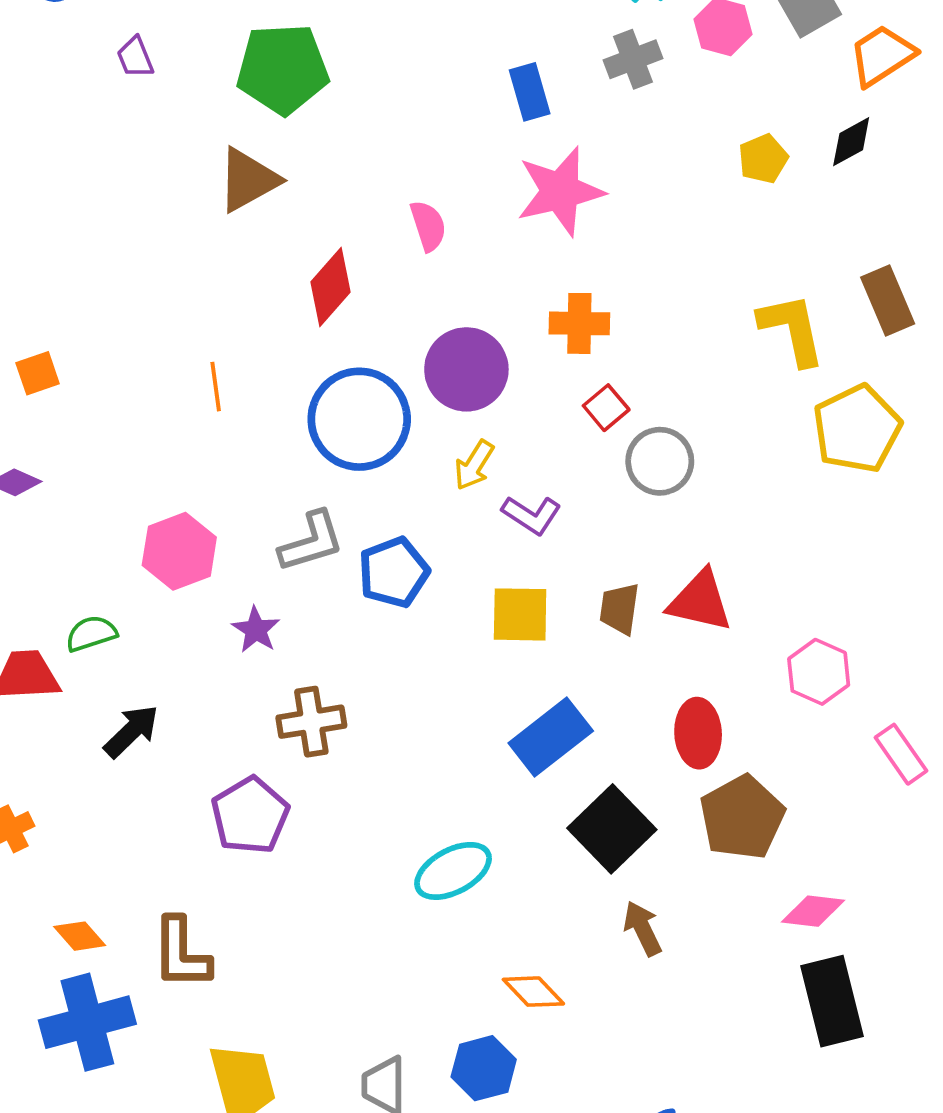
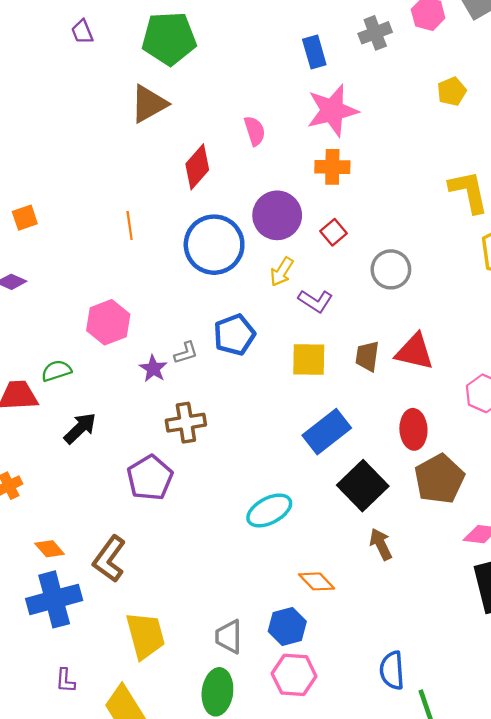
orange cross: (579, 323) -> (332, 167), moved
red square: (606, 408) -> (333, 232), moved
gray L-shape: (311, 542) -> (186, 353), moved, size x0.6
brown L-shape: (181, 953) -> (109, 559), turned 36

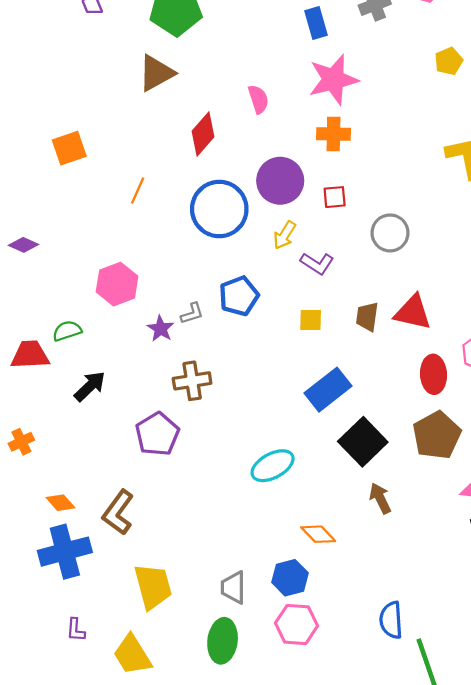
orange square: (25, 218) -> (69, 148), moved, size x1.4
orange line: (130, 225) -> (138, 191), turned 32
red square: (333, 232) -> (335, 197), turned 35
yellow square: (309, 360) -> (311, 320), size x0.7
red ellipse: (413, 429) -> (434, 374), moved

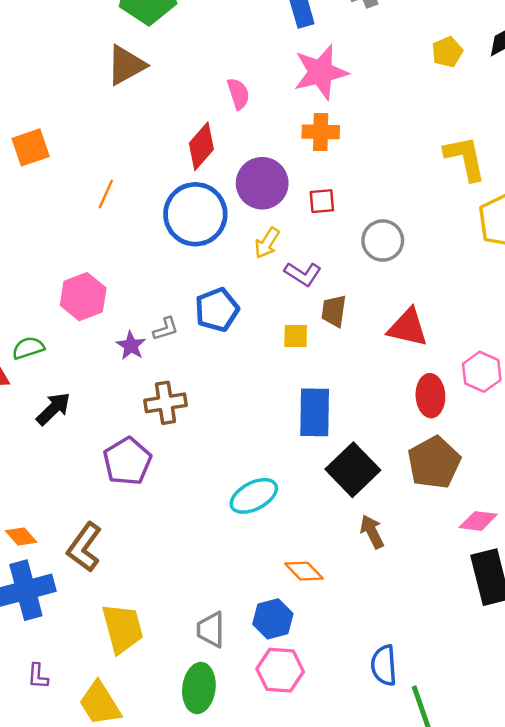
red diamond: (203, 134) -> (201, 146), moved
brown trapezoid: (367, 317) -> (334, 311), moved
blue rectangle: (328, 390) -> (315, 412), turned -51

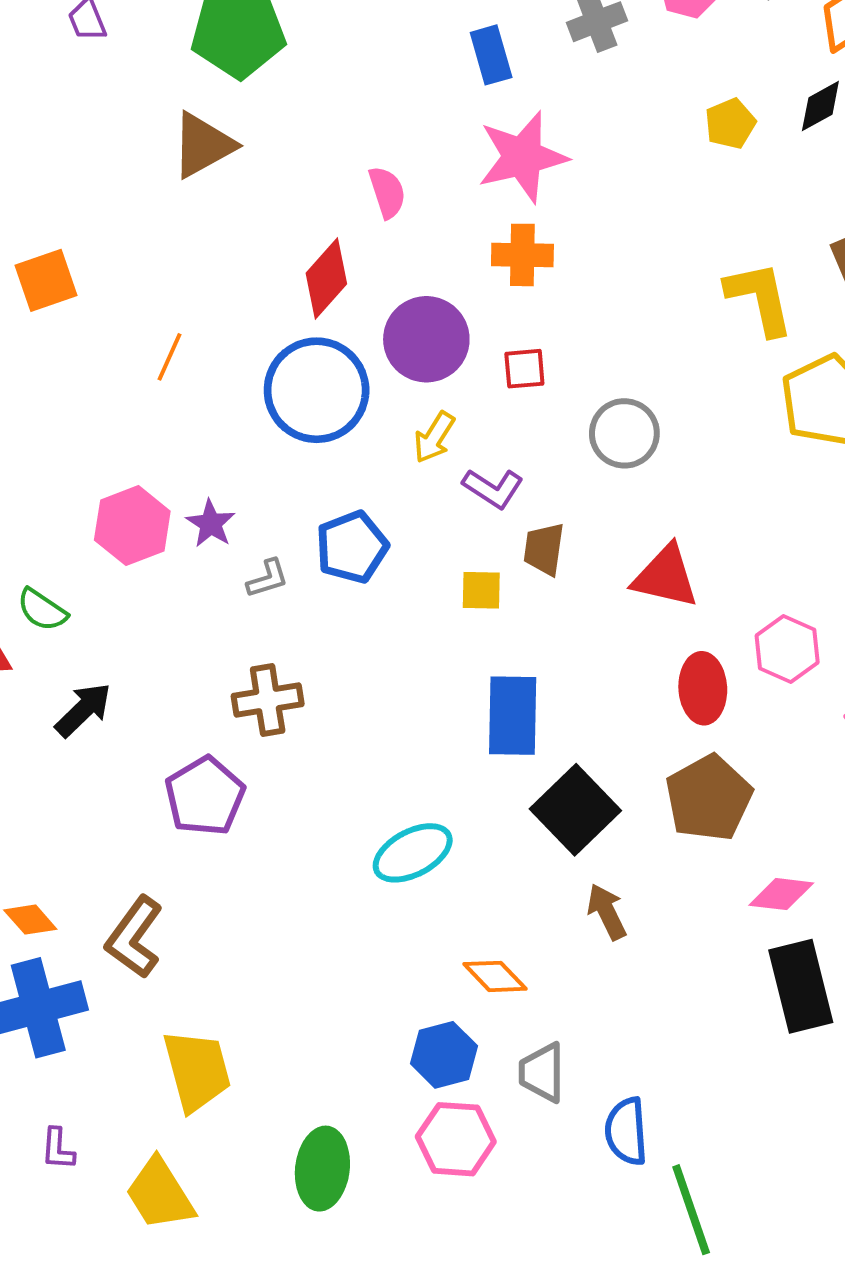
purple star: (131, 346) -> (211, 524), moved
green semicircle: (28, 348) -> (42, 610), turned -128
gray trapezoid: (211, 630) -> (542, 1072), moved

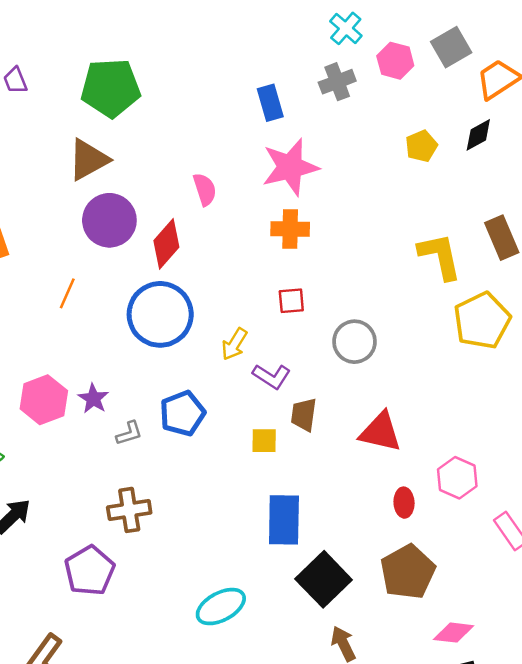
purple circle: (426, 339) -> (109, 220), moved
red ellipse: (703, 688) -> (404, 503), size x0.7

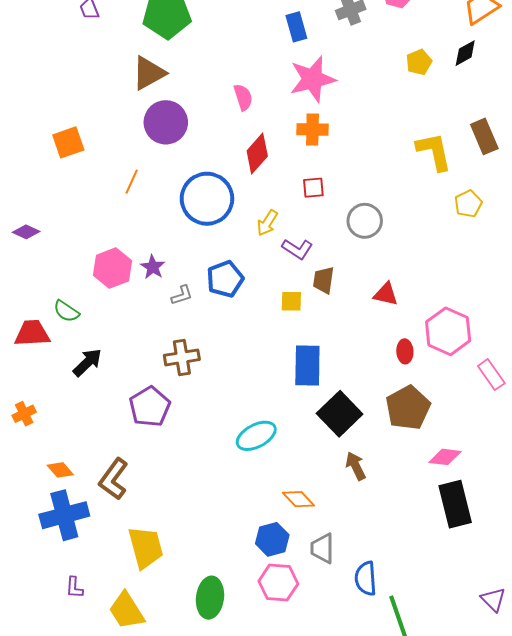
red diamond: (166, 244) -> (257, 154), moved
yellow pentagon: (482, 321) -> (468, 204), size x0.6
red triangle: (380, 432) -> (386, 294), size x0.7
pink hexagon: (457, 478) -> (448, 331), size x1.4

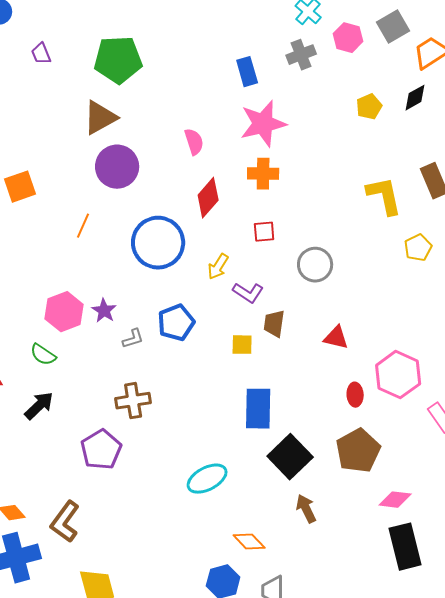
green semicircle: (66, 311) -> (43, 355), moved

